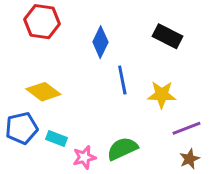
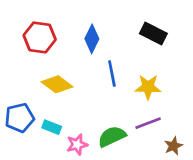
red hexagon: (42, 22) -> (40, 37), moved
yellow diamond: (43, 92) -> (57, 84), moved
purple line: (187, 128) -> (148, 123), moved

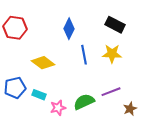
red hexagon: (40, 37) -> (15, 28), moved
yellow star: (148, 87) -> (112, 54), moved

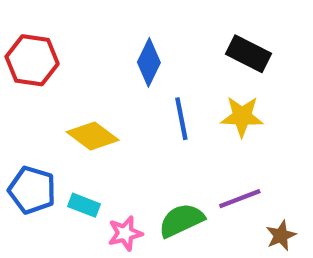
blue pentagon: (15, 88) -> (32, 190), turned 30

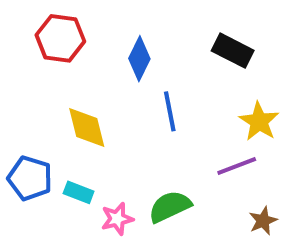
red hexagon: (32, 60) -> (60, 38), moved
yellow star: (242, 116) -> (259, 121), moved, turned 30
yellow diamond: (93, 136) -> (87, 128), turned 39
purple line: (240, 199) -> (237, 166), moved

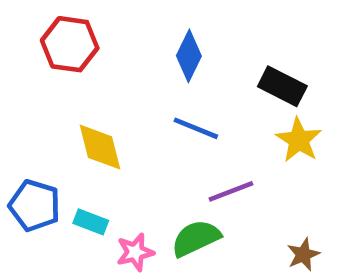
black rectangle: (233, 51) -> (282, 86), moved
blue diamond: (139, 59) -> (189, 56), moved
blue line: (170, 111) -> (196, 128), turned -57
purple line: (237, 166) -> (231, 191), moved

